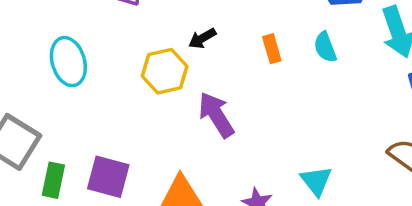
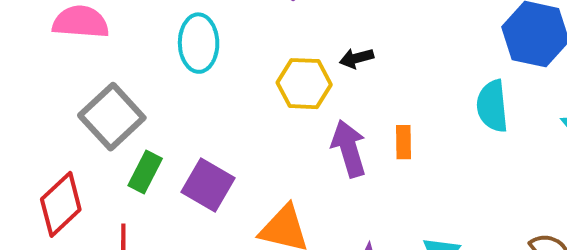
cyan semicircle: (325, 47) -> (492, 106), size x1.4
orange rectangle: (272, 49) -> (403, 142), moved

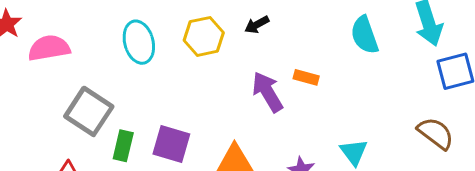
yellow hexagon: (304, 84) -> (204, 36), moved
orange rectangle: (403, 142) -> (306, 77), turned -60

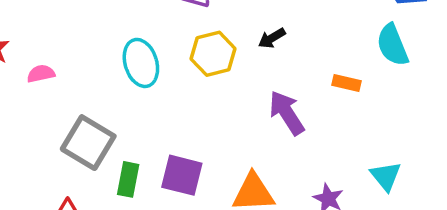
pink semicircle: (49, 48) -> (41, 74), size x0.6
orange rectangle: (306, 77) -> (346, 83), moved

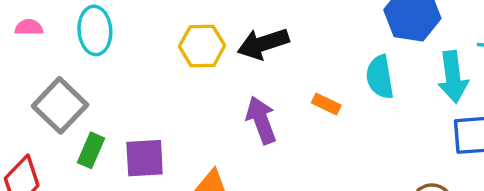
black arrow: (272, 38) -> (263, 44), size x1.8
cyan ellipse: (141, 63) -> (95, 30), moved
purple square: (182, 175) -> (145, 158), turned -30

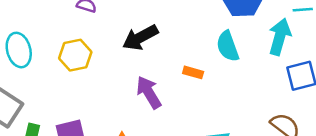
yellow hexagon: (202, 46) -> (75, 55), moved
cyan arrow: (453, 77) -> (280, 37), turned -147

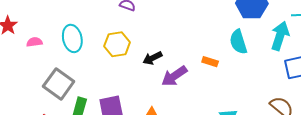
black arrow: (140, 38) -> (153, 58), moved, size x0.7
purple arrow: (149, 92) -> (174, 76), turned -96

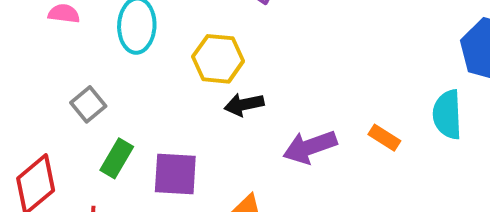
black arrow: (153, 58) -> (244, 105), moved
gray square: (59, 84) -> (88, 104), size x0.6

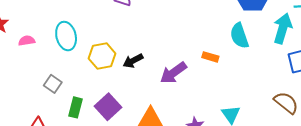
yellow hexagon: (218, 59) -> (102, 56), moved
purple square: (175, 174) -> (108, 107), turned -30

